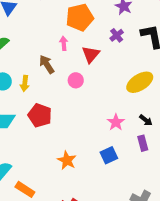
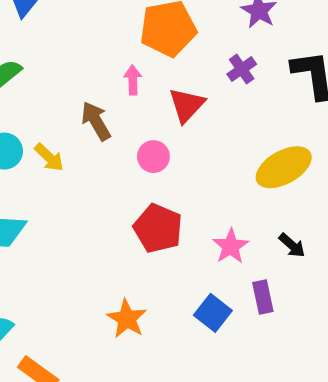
yellow arrow: (25, 83) -> (49, 157), turned -56
red pentagon: (40, 115) -> (158, 228), moved
purple rectangle: (143, 143) -> (263, 297), moved
blue square: (109, 155) -> (213, 313), turned -30

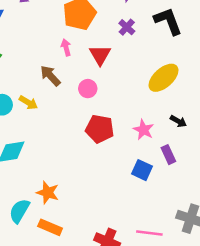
orange star: (127, 319) -> (48, 193), moved

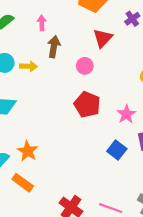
pink arrow: (66, 47) -> (42, 23), moved
brown arrow: (50, 76) -> (54, 47), turned 40
yellow arrow: (28, 103) -> (29, 66), turned -42

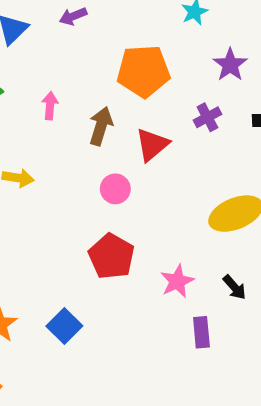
brown arrow: (54, 47) -> (101, 126), moved
blue square: (117, 150) -> (64, 326), moved

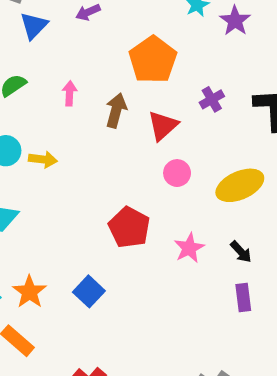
purple star: (230, 65) -> (235, 21), moved
orange pentagon: (143, 71) -> (153, 60), turned -30
pink circle: (115, 189) -> (177, 173), moved
purple rectangle: (201, 332) -> (243, 297), moved

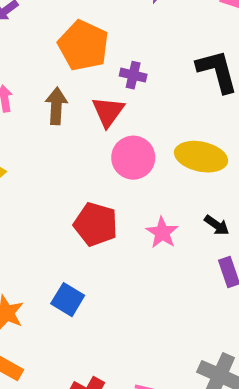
purple cross: (212, 99) -> (133, 75), moved, turned -35
pink circle: (177, 173) -> (133, 158), size x1.5
yellow ellipse: (240, 185) -> (201, 157), turned 48

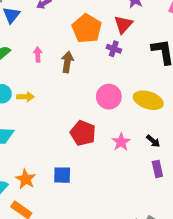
red triangle: (108, 112) -> (123, 24), moved
blue square: (68, 300) -> (62, 175), turned -36

